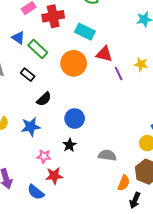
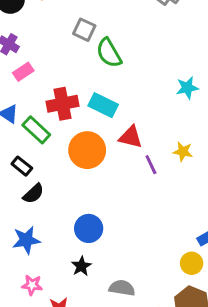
red cross: (53, 16) -> (62, 104), moved
black semicircle: (44, 99) -> (33, 194), moved
gray semicircle: (107, 155) -> (122, 288), moved
pink star: (44, 156) -> (32, 285), moved

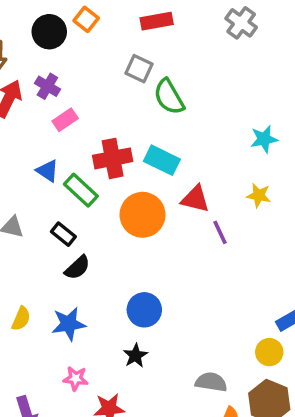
yellow star: (183, 152) -> (259, 195), moved
gray semicircle: (122, 288) -> (211, 382), moved

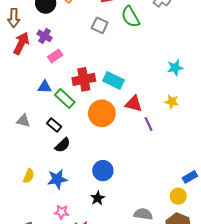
green semicircle: (169, 97) -> (130, 17), moved
blue triangle: (47, 171) -> (45, 87), turned -32

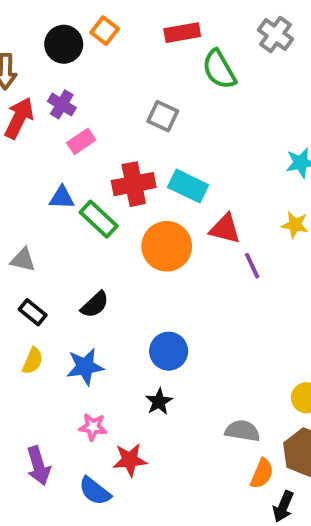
gray square: (100, 25) -> (163, 116), moved
black rectangle: (54, 125) -> (33, 312), moved

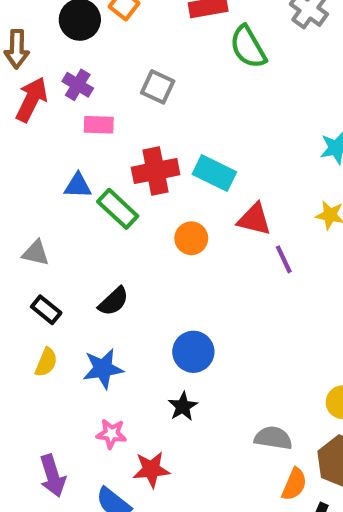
gray square: (163, 116) -> (158, 87), moved
pink rectangle: (81, 141) -> (99, 125), turned 36
orange circle: (167, 246) -> (191, 238), size x0.6

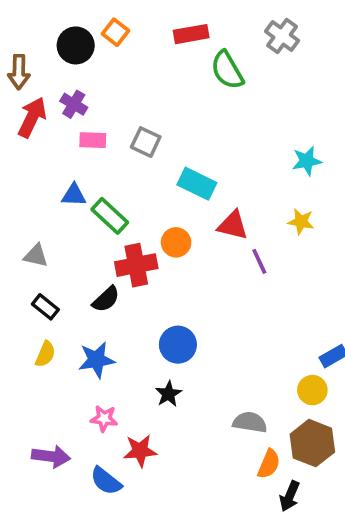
gray square: (158, 87) -> (146, 142), moved
red cross: (156, 171) -> (136, 265), moved
purple arrow: (53, 476) -> (51, 456), turned -66

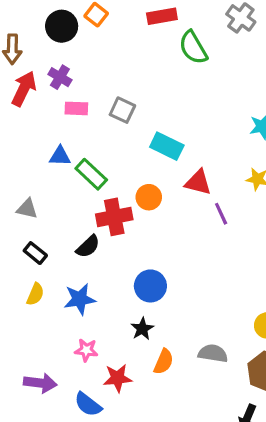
orange semicircle: (269, 464) -> (164, 362), moved

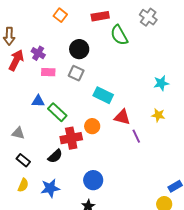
black circle: (62, 26) -> (79, 49), moved

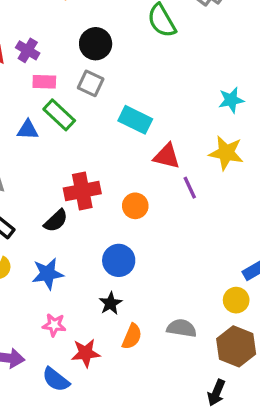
green rectangle: (57, 112) -> (59, 115), moved
yellow star: (158, 115) -> (226, 153), size x1.5
orange circle: (92, 126) -> (135, 206), moved

